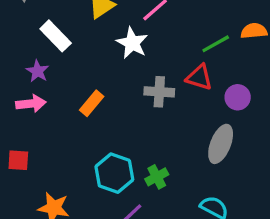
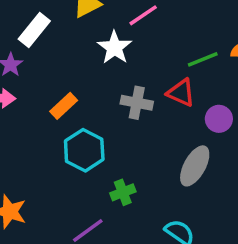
white rectangle: (56, 36) -> (34, 30), turned 76
cyan hexagon: (114, 173) -> (84, 150), moved

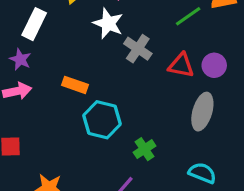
red triangle: (181, 93) -> (181, 65), moved
gray cross: (137, 103) -> (138, 49), moved, turned 36
orange rectangle: (64, 106) -> (75, 85), turned 75

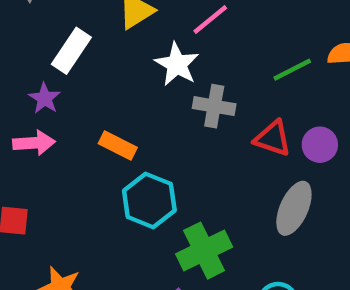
gray cross: (138, 49) -> (214, 106), turned -32
green cross: (144, 149) -> (204, 251), size x1.6

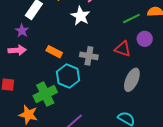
gray cross: (214, 106) -> (89, 56), moved
purple circle: (320, 145) -> (145, 39), moved
green cross: (204, 251) -> (45, 94), moved

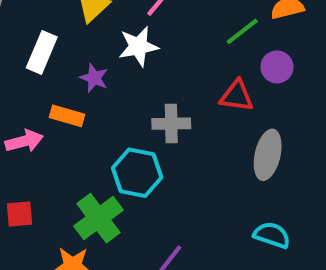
white star: (80, 16) -> (138, 46), turned -30
purple star: (22, 31) -> (94, 78), moved
orange rectangle: (54, 52) -> (67, 116), moved

